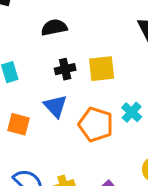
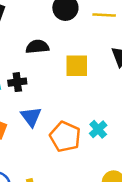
black cross: (65, 69) -> (17, 82), moved
yellow square: (102, 69) -> (77, 66), moved

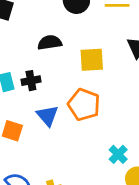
cyan cross: (98, 129) -> (118, 154), moved
orange pentagon: (65, 137) -> (84, 105), moved

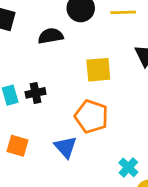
black semicircle: (50, 43) -> (51, 36), moved
blue triangle: (47, 116) -> (66, 147), moved

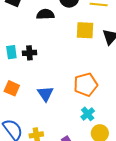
yellow square: (98, 70) -> (85, 30), moved
orange pentagon: (91, 116) -> (86, 85), moved, turned 30

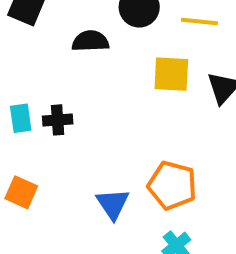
orange pentagon: (86, 85) -> (172, 185), turned 30
blue triangle: (45, 94) -> (113, 204), moved

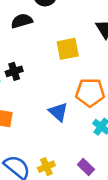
yellow square: (171, 74) -> (68, 49), moved

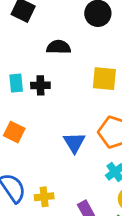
black semicircle: (22, 21) -> (59, 47), moved

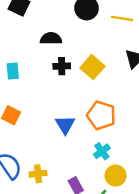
yellow square: (104, 79) -> (92, 67), turned 35
black cross: (40, 85) -> (62, 66), moved

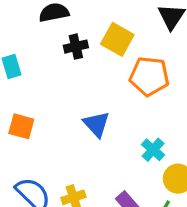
orange pentagon: (101, 115) -> (149, 76), moved

